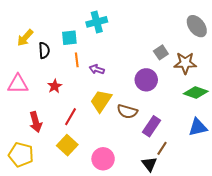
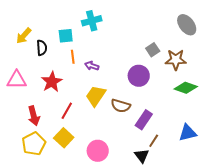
red star: (55, 86) -> (52, 82), size x1.5
blue triangle: (198, 127) -> (188, 133), moved
yellow pentagon: (21, 155) -> (34, 144), moved, turned 30

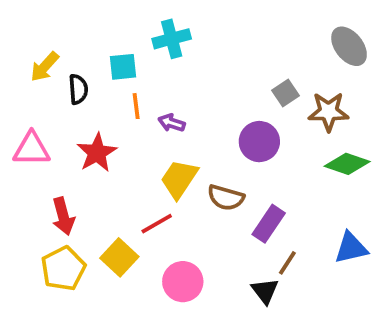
red line: (67, 111) -> (157, 224), moved, turned 30

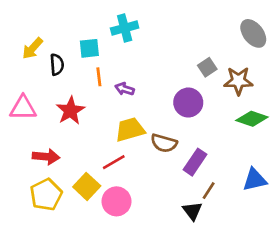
yellow trapezoid: (179, 179) -> (130, 130), turned 40
red arrow: (63, 216) -> (46, 157), turned -70
pink circle: (183, 282) -> (116, 201), moved

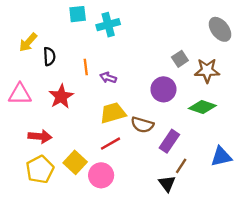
cyan square: (89, 48) -> (78, 14), moved
green diamond: (252, 119) -> (202, 107), moved
red line: (114, 162) -> (111, 144), moved

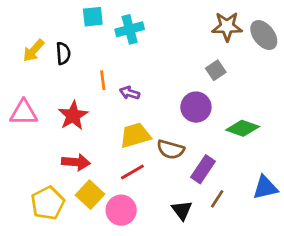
black semicircle: (49, 56) -> (63, 53), moved
brown star: (207, 71) -> (227, 27), moved
red arrow: (40, 136) -> (76, 162), moved
black triangle: (167, 184) -> (182, 210), moved

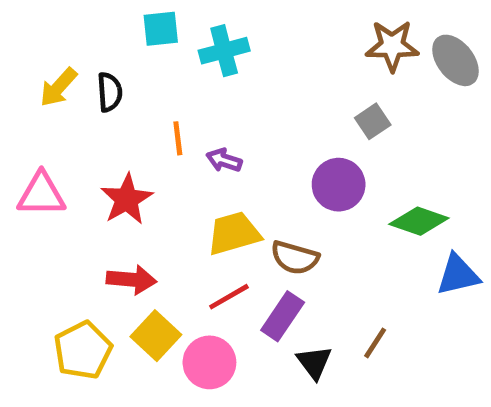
purple rectangle: (203, 169) -> (283, 316), moved
blue triangle: (265, 188) -> (458, 275), moved

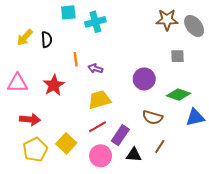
gray square: (373, 121) -> (177, 56), moved, turned 32
brown semicircle: (295, 258) -> (153, 117), moved
red arrow: (132, 280) -> (30, 119), moved
pink circle: (209, 362) -> (101, 156), moved
black triangle: (314, 362) -> (134, 155), turned -49

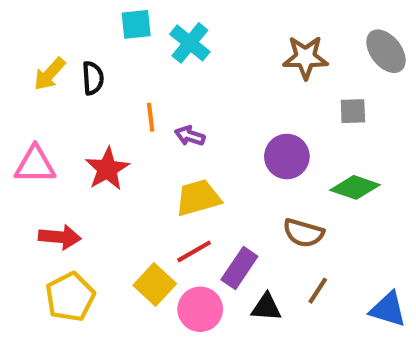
brown star: (167, 20) -> (305, 57), moved
cyan cross: (95, 22) -> (190, 43), turned -36
blue triangle: (195, 117) -> (388, 309), moved, turned 30
yellow square: (66, 143) -> (155, 284), moved

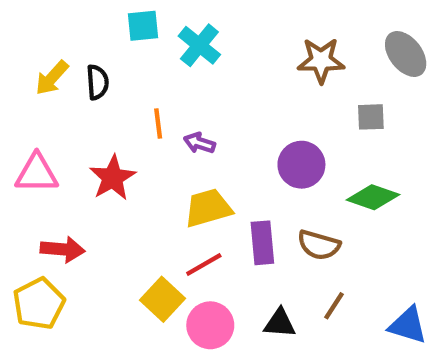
purple rectangle: (239, 268) -> (262, 243), moved, turned -39
yellow pentagon: (70, 297) -> (39, 304), moved

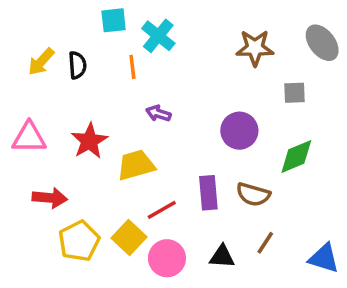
orange line: (158, 123) -> (132, 67), moved
green diamond: (373, 197) -> (296, 156), turned -42
yellow trapezoid: (208, 208) -> (136, 165), moved
yellow pentagon: (39, 304) -> (79, 241), moved

